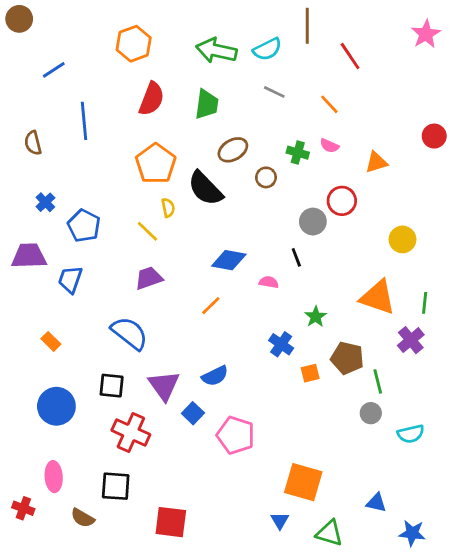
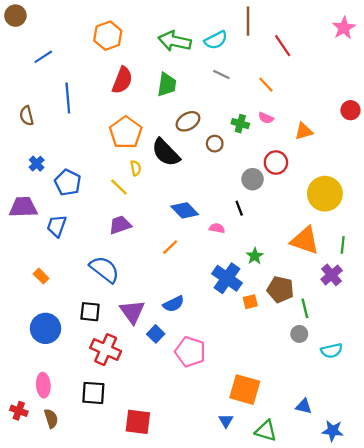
yellow circle: (402, 239) -> (325, 194), size x1.6
blue diamond: (229, 260) -> (185, 210), turned 36
blue cross: (281, 344) -> (227, 278), size x1.5
brown semicircle: (83, 518) -> (51, 419), moved, turned -138

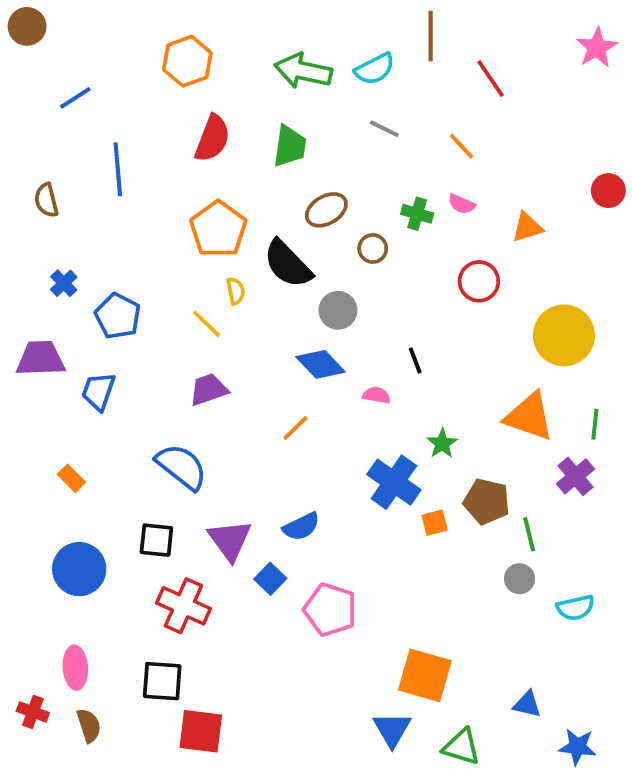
gray circle: (253, 179) -> (338, 310), moved
blue triangle: (226, 421) -> (392, 729), size x1.5
red square: (138, 422) -> (201, 731), moved

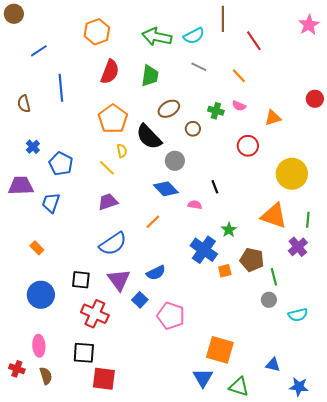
blue semicircle: (182, 467) -> (113, 244), moved, turned 108

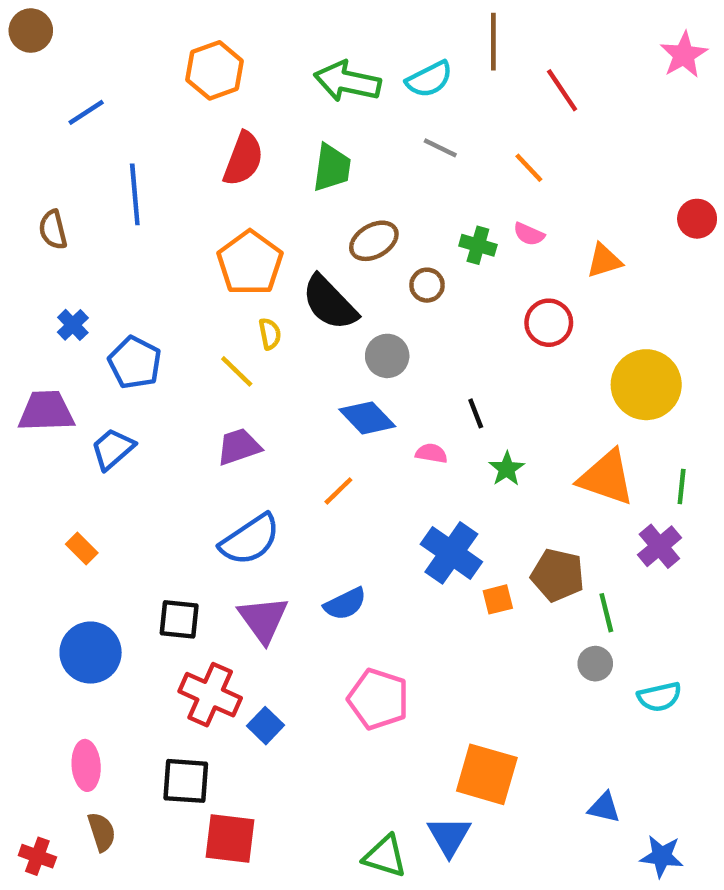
blue trapezoid: (51, 203) -> (113, 449), turned 30
green star: (229, 230) -> (507, 469), moved
blue square: (140, 300) -> (265, 726), moved
red cross: (17, 369) -> (37, 856), moved
green triangle: (239, 387) -> (385, 856), moved

